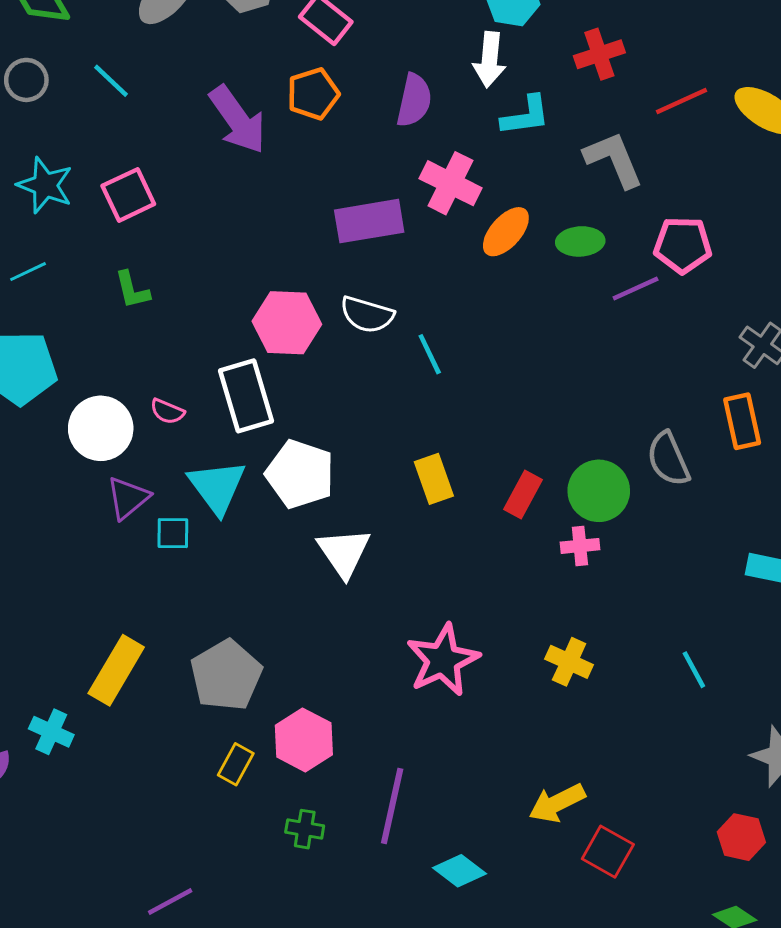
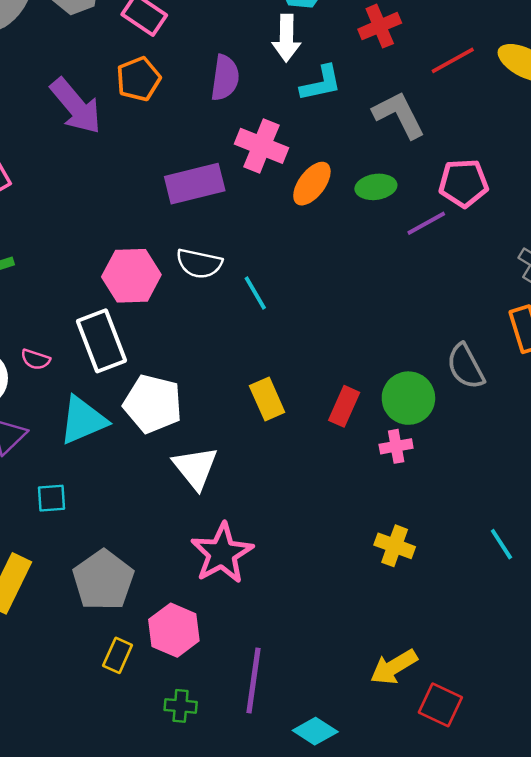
cyan triangle: (217, 487) -> (83, 420), turned 48
cyan square: (173, 533) -> (52, 498), moved
pink star: (443, 660) -> (222, 553), moved

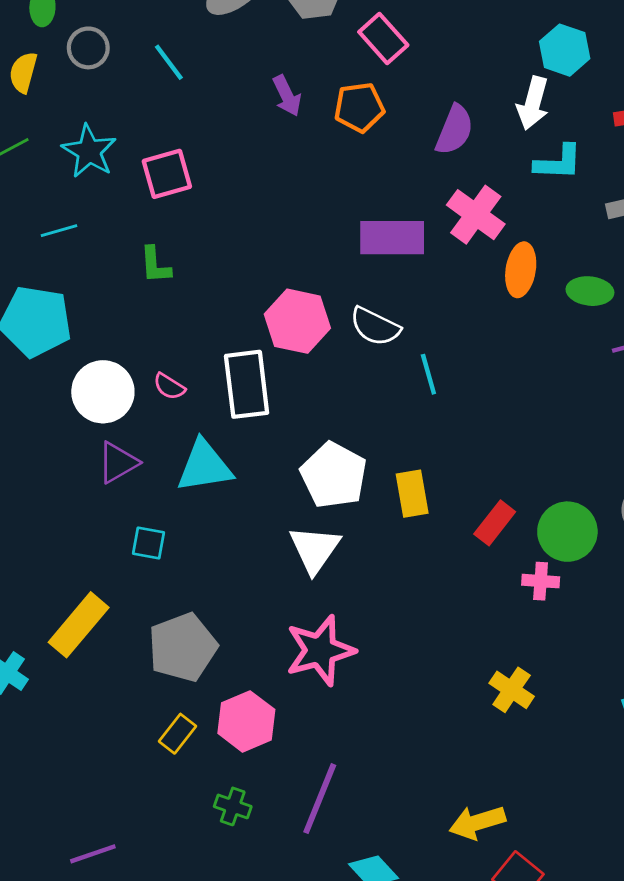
purple arrow: (76, 106) -> (287, 96), moved, size x0.6
orange ellipse: (312, 184) -> (521, 270), turned -42
white pentagon: (153, 404) -> (334, 475), moved

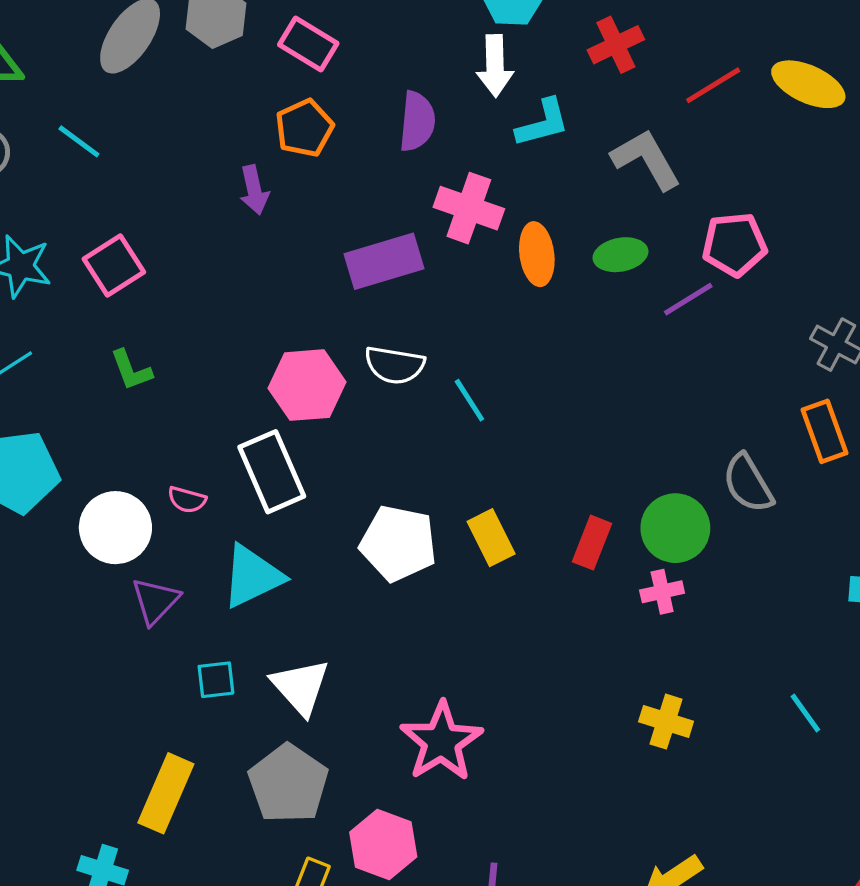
purple arrow: (287, 96) -> (254, 190), moved, turned 30
white triangle: (315, 549) -> (300, 687), moved

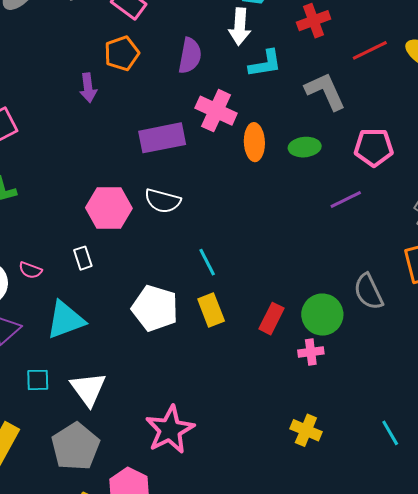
purple line: (688, 299) -> (346, 199), moved
cyan line: (469, 400) -> (207, 262), moved
white rectangle: (272, 472) -> (83, 258), size x0.5

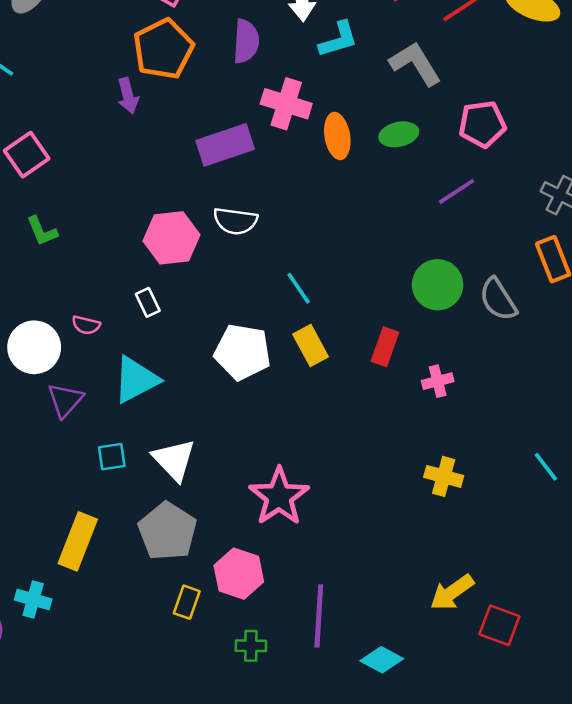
orange pentagon: (122, 53) -> (163, 49), size x1.4
green circle: (322, 315) -> (438, 285), moved

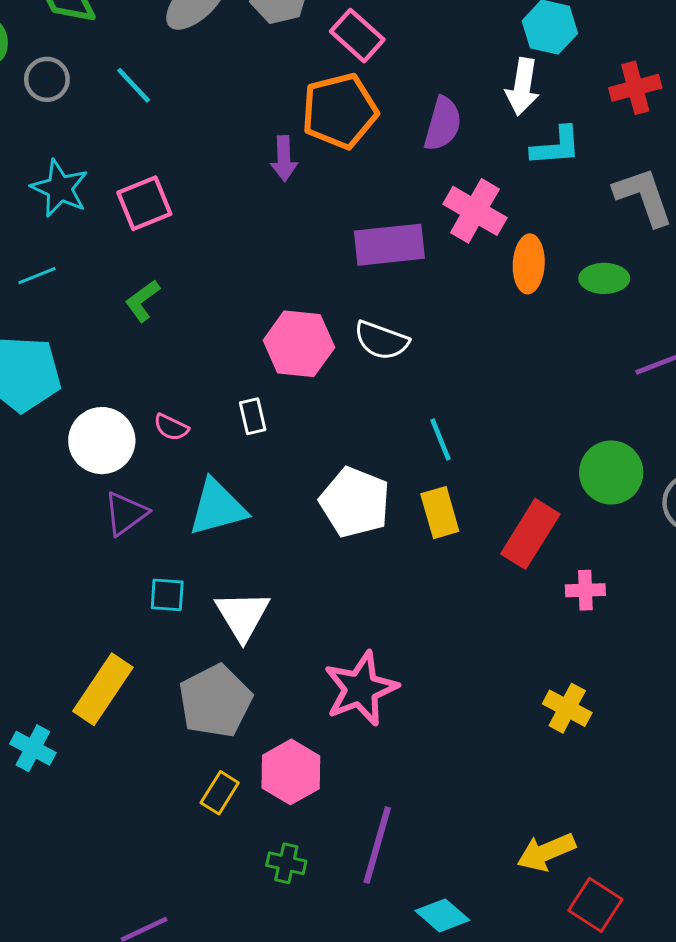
green L-shape: (42, 231) -> (142, 301), turned 64
red rectangle: (385, 347) -> (530, 534), size x1.4

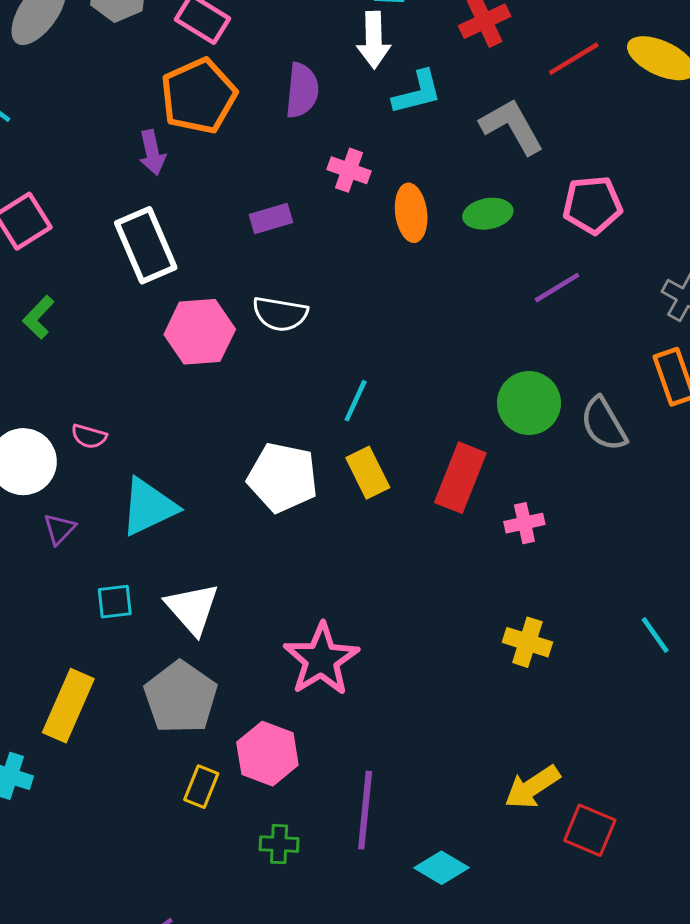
pink cross: (475, 211) -> (349, 170), size x0.7
purple rectangle: (389, 245) -> (271, 219), size x0.6
white rectangle: (253, 416) -> (146, 245), moved, size x2.0
cyan line: (440, 439) -> (356, 401), turned 57
purple triangle: (126, 513) -> (59, 529), size x0.7

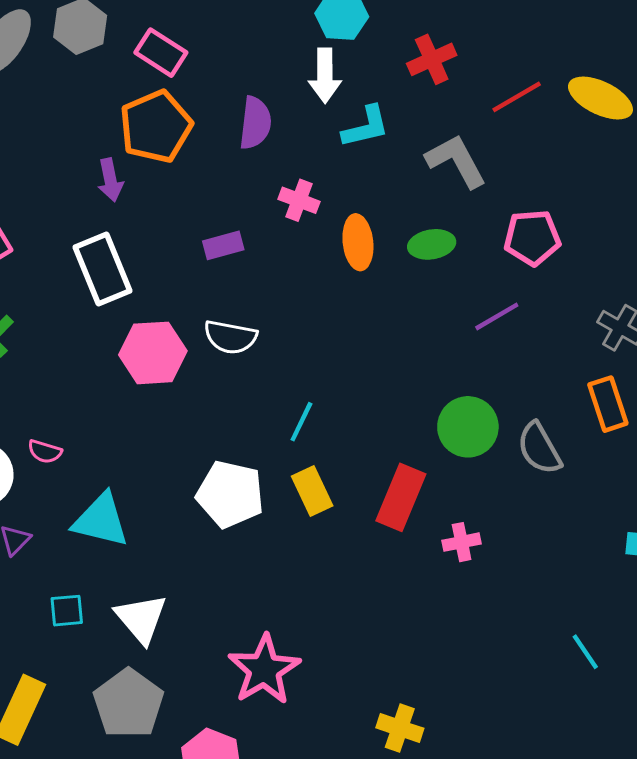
cyan triangle: (149, 507) -> (101, 520), turned 38
yellow cross: (527, 642) -> (400, 728), moved

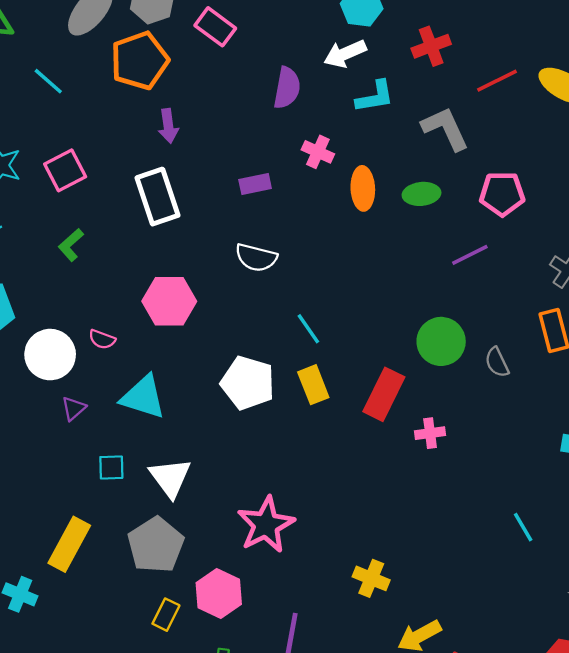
white arrow: (325, 76) -> (345, 54), turned 63
orange pentagon: (156, 127) -> (140, 61), moved
pink hexagon: (153, 353) -> (169, 301), moved
cyan line: (301, 422) -> (308, 329), turned -64
gray semicircle: (539, 448) -> (497, 362), size x0.7

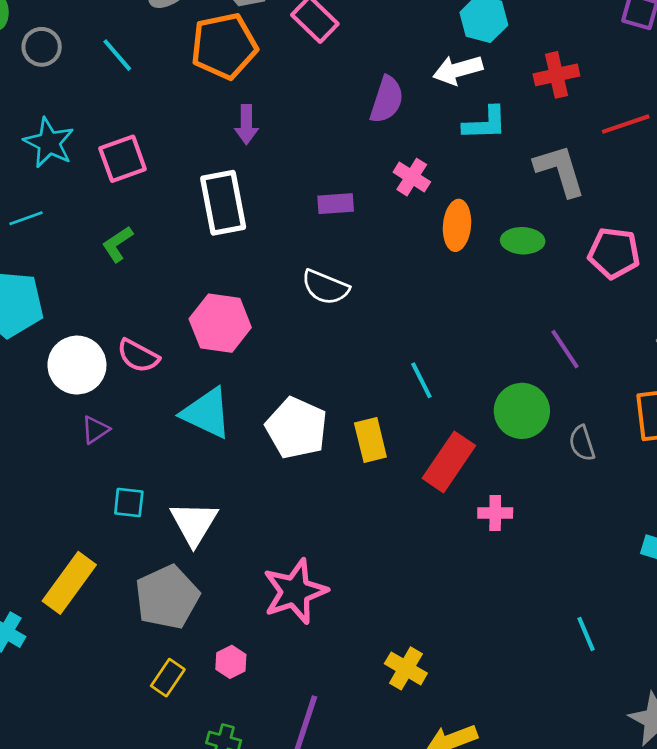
purple line: (470, 255) -> (565, 349), moved, turned 75
cyan line: (308, 329) -> (421, 380), moved
pink semicircle: (102, 339) -> (138, 356), size x1.4
cyan triangle: (143, 397) -> (207, 413), moved
pink hexagon: (219, 594) -> (231, 662), size x0.6

